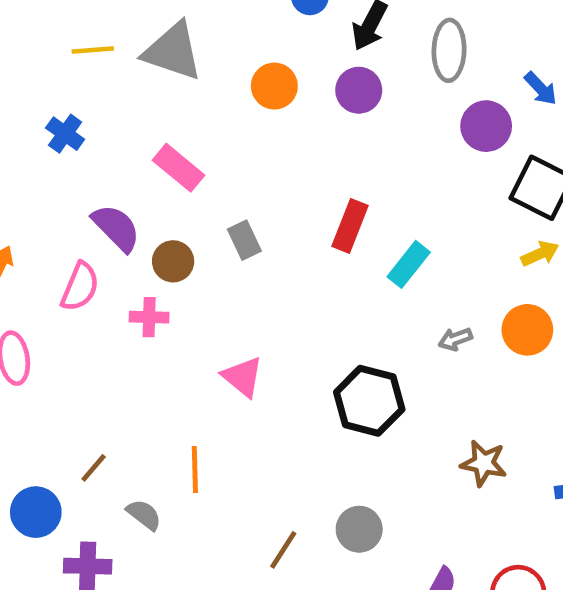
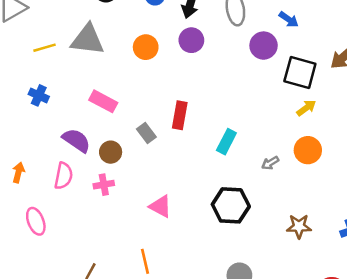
red rectangle: (350, 226) -> (180, 115), moved
cyan rectangle: (409, 264) -> (226, 142), moved

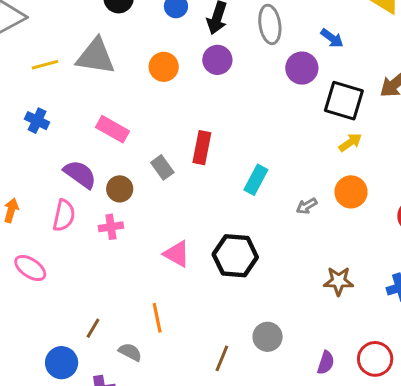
black hexagon: (231, 205) -> (235, 256), moved
pink ellipse: (36, 221) -> (30, 268), turned -36

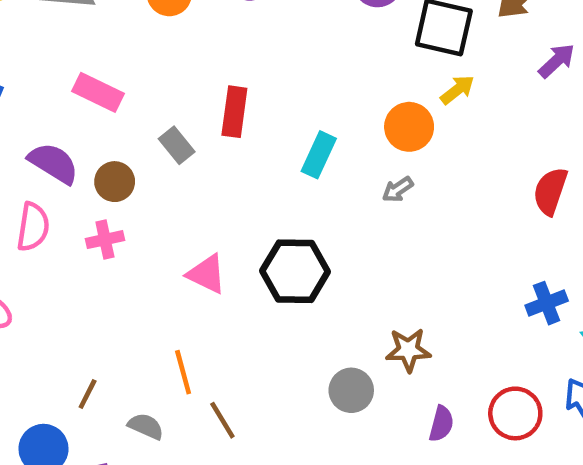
orange circle: (351, 192) -> (409, 127), moved
brown star: (339, 281) -> (408, 350), moved
brown line: (222, 358) -> (222, 420), moved, turned -50

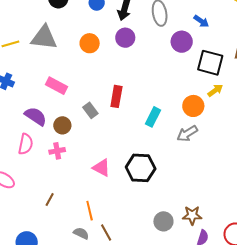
gray arrow: (398, 190) -> (187, 133), size x1.5
brown star: (408, 350) -> (192, 215), moved
brown line: (88, 394) -> (50, 199), moved
gray semicircle: (146, 426) -> (81, 233), moved

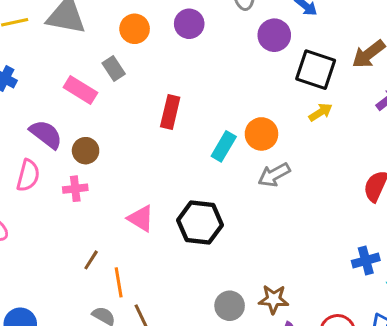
orange circle: (193, 106) -> (261, 134), moved
gray rectangle: (90, 110) -> (114, 68), moved
brown line: (50, 199) -> (91, 260), moved

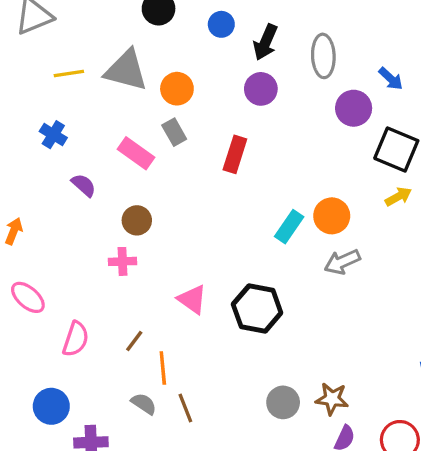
orange circle: (135, 29) -> (177, 89), moved
red rectangle: (170, 112) -> (235, 154), moved
purple semicircle: (46, 134) -> (84, 185), moved, size x0.7
pink semicircle: (28, 175) -> (76, 339), moved

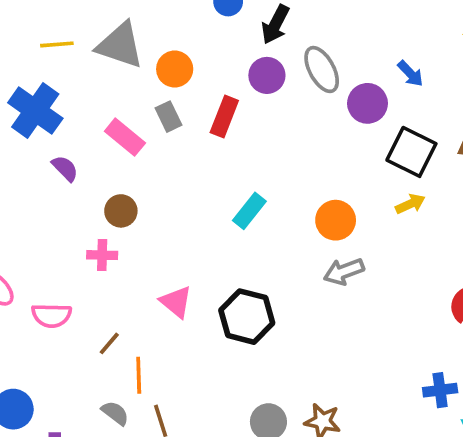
gray ellipse: (323, 56) -> (322, 70), moved, turned -30
blue cross: (53, 135) -> (35, 110), size x1.8
red rectangle: (235, 154) -> (224, 116), moved
cyan rectangle: (289, 227) -> (249, 211), moved
pink semicircle: (76, 339) -> (51, 315), moved, turned 69

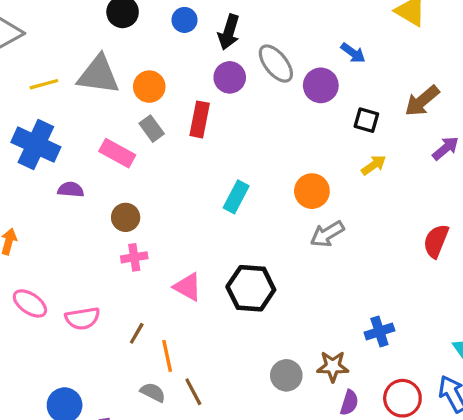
black square: (411, 152) -> (366, 120), size x0.6
purple semicircle: (65, 168) -> (71, 190), turned -30
pink cross: (102, 255) -> (134, 257), moved
blue cross: (440, 390) -> (379, 331), moved

